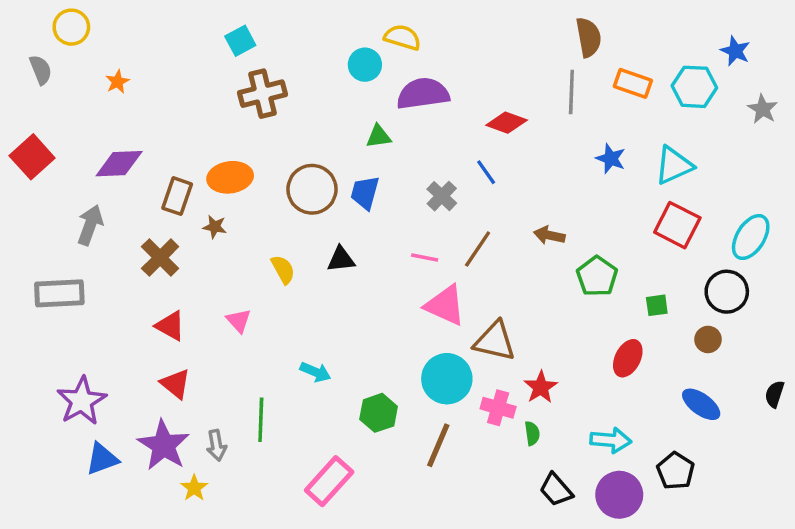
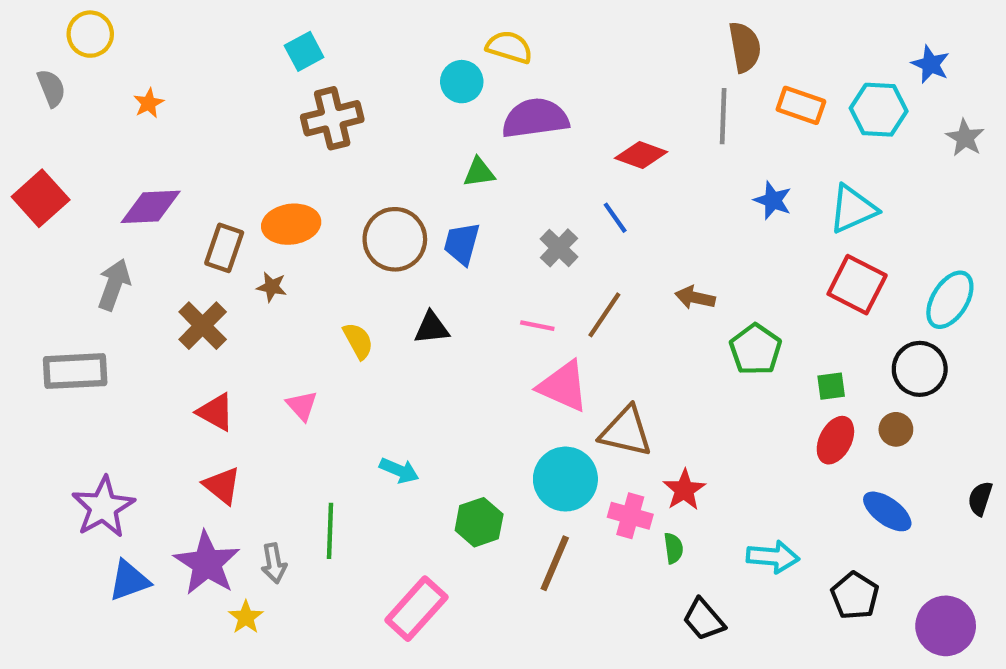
red ellipse: (628, 358) -> (835, 440), moved
purple circle: (619, 495) -> (946, 626), moved

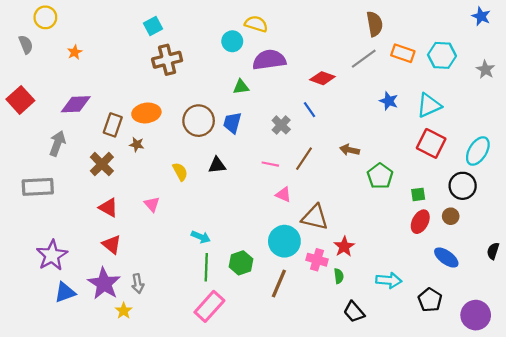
blue star: (930, 64) -> (481, 16), moved
gray line: (723, 116) -> (364, 59), turned 52
pink triangle: (563, 386) -> (283, 194), size x0.6
green line: (330, 531) -> (206, 267), moved

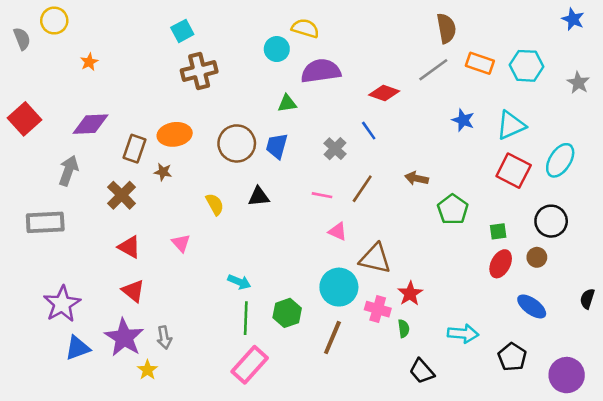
gray semicircle: (26, 45) -> (22, 39), moved
cyan ellipse: (478, 151) -> (560, 160), moved

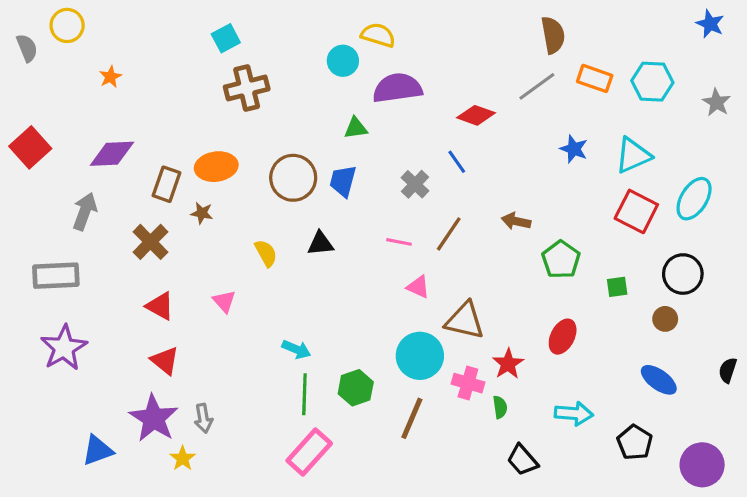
red ellipse: (501, 264) -> (563, 337), moved
purple star: (62, 304) -> (64, 348), moved
blue triangle: (78, 348) -> (98, 450), moved

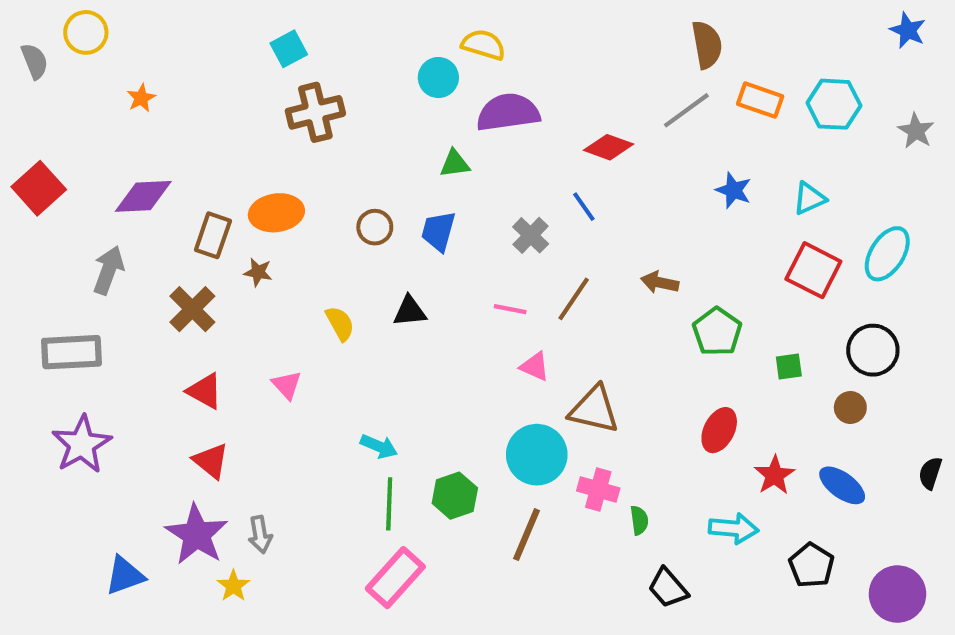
cyan triangle: (633, 155) -> (809, 198), size x0.7
brown circle: (293, 178) -> (375, 227), size x0.6
red star: (508, 364) -> (775, 475), moved

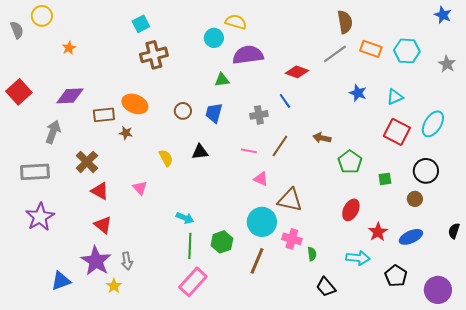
orange ellipse: (276, 213) -> (135, 104), turned 30
brown rectangle: (213, 235) -> (104, 115), turned 65
gray cross: (531, 235) -> (259, 115), turned 36
brown cross: (192, 309) -> (87, 162), moved
blue ellipse: (842, 485) -> (411, 237), turned -60

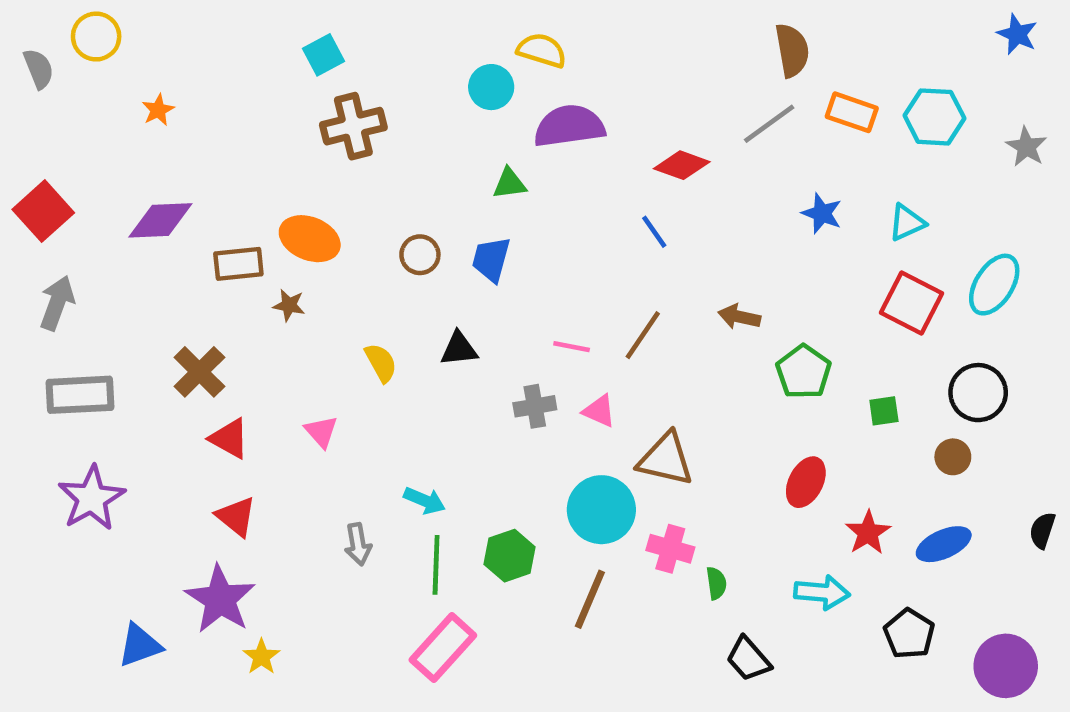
gray cross: (259, 115) -> (535, 406), moved
gray arrow: (53, 132) -> (57, 303), moved
gray arrow: (127, 261) -> (358, 544), moved

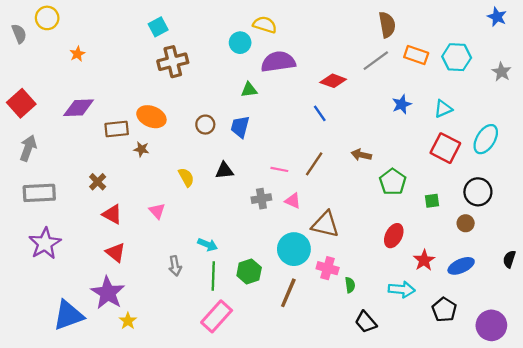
blue star: (822, 213) -> (402, 104), turned 30
brown cross: (199, 372) -> (98, 182), size x0.7
blue triangle: (140, 645) -> (68, 315), size x1.4

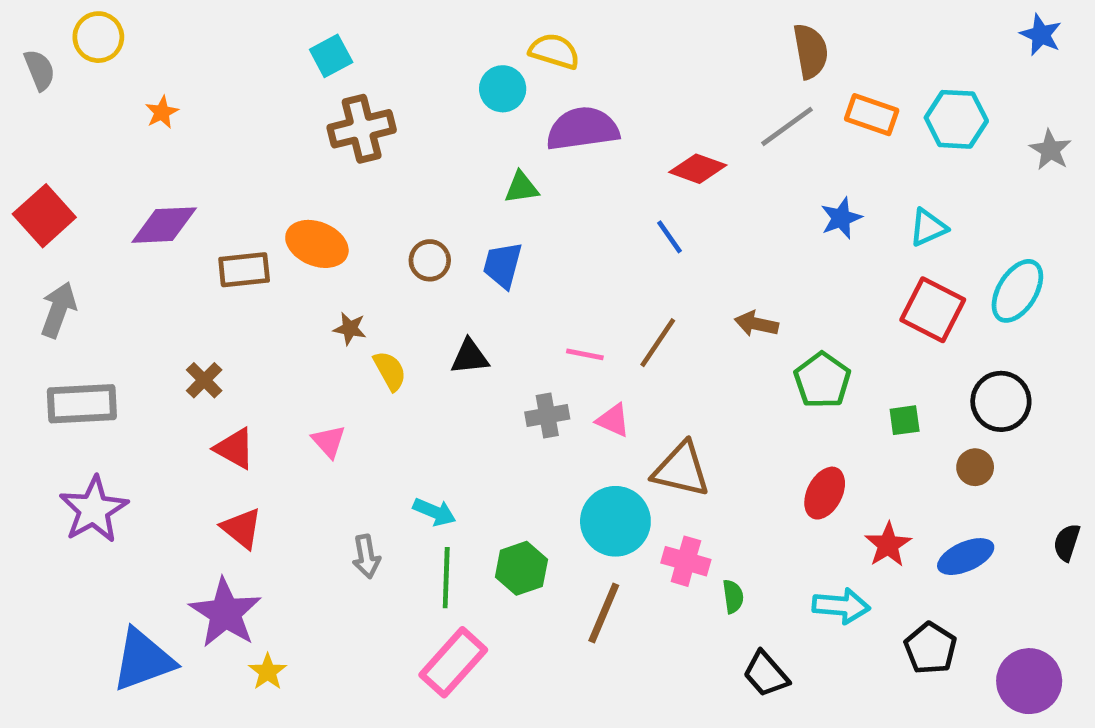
brown star: (141, 149) -> (350, 329), moved

